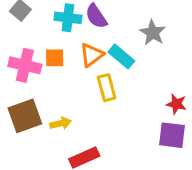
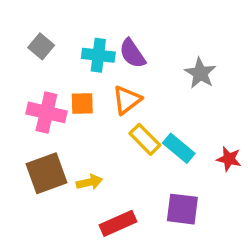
cyan rectangle: (121, 56) -> (179, 148), moved
yellow rectangle: (107, 88) -> (145, 139), turned -30
purple square: (172, 135) -> (182, 209), moved

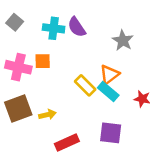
orange triangle: (127, 100) -> (109, 74), moved

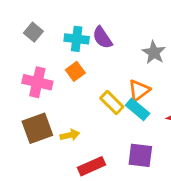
orange square: (43, 61) -> (75, 71), moved, turned -35

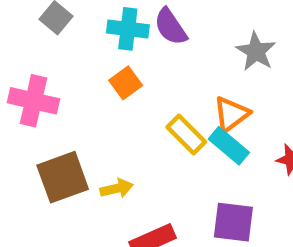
pink cross: (37, 82) -> (34, 101), moved

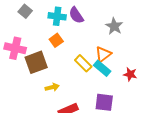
brown square: (63, 177) -> (36, 62), moved

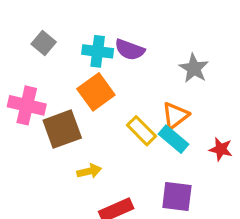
purple semicircle: (76, 15) -> (130, 50), turned -36
orange square: (56, 40) -> (96, 92), size x1.5

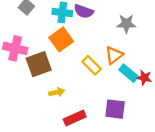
gray star: (194, 68) -> (126, 24), turned -30
cyan rectangle: (174, 139) -> (129, 73), moved

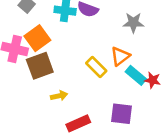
orange square: (61, 39) -> (37, 38), moved

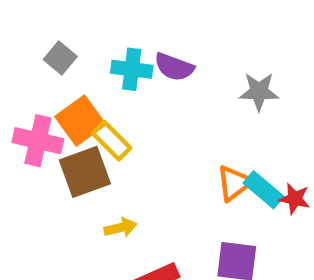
orange triangle: (120, 56) -> (234, 183), moved
yellow rectangle: (96, 67) -> (112, 141), moved

